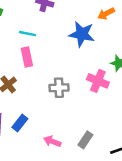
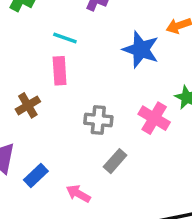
blue rectangle: (20, 123) -> (36, 175), moved
gray rectangle: (85, 140) -> (115, 161), moved

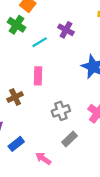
cyan line: (65, 38) -> (40, 42), moved, turned -56
gray cross: (98, 120) -> (61, 111), turned -30

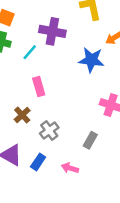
purple cross: (66, 30) -> (52, 31), size x1.5
gray cross: (61, 111) -> (49, 131), moved

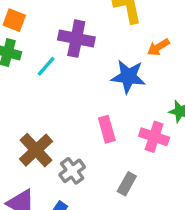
pink rectangle: (39, 87) -> (107, 129), moved
brown cross: (22, 115) -> (36, 150), size x1.5

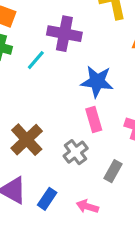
blue star: (128, 77) -> (97, 82), moved
gray cross: (72, 171) -> (76, 152), moved

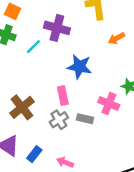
pink rectangle: (94, 120) -> (63, 96), moved
gray rectangle: (113, 171) -> (85, 119), moved, turned 70

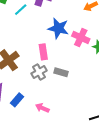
pink cross: (109, 104) -> (81, 37), moved

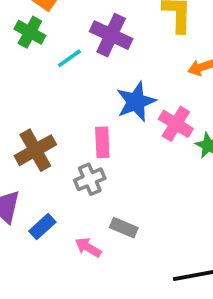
blue star: (58, 28) -> (136, 102), turned 30
gray rectangle: (61, 72) -> (124, 228), moved

